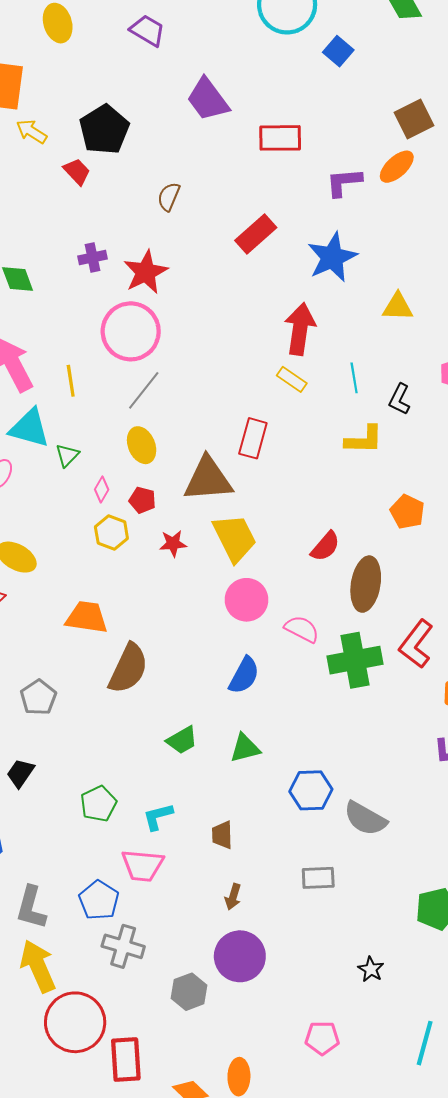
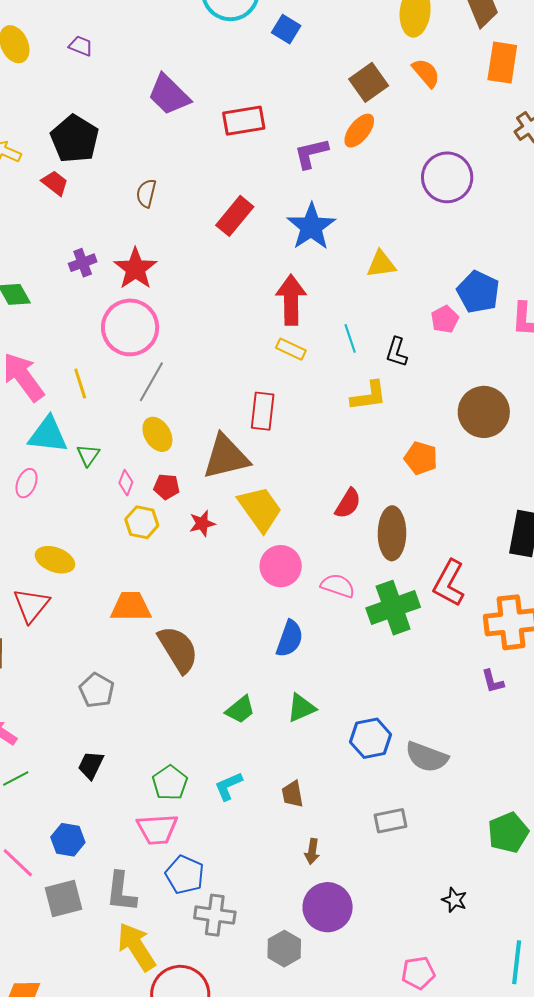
purple trapezoid: (148, 30) -> (81, 46), moved, size x0.7
brown semicircle: (128, 668) -> (178, 649), turned -48
pink trapezoid: (143, 865) -> (157, 829), moved

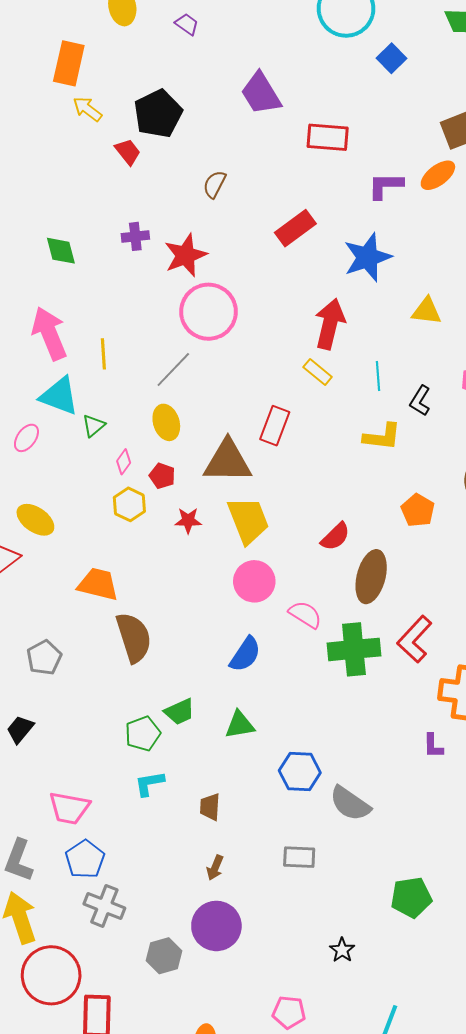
pink circle: (130, 327) -> (208, 312), moved
green pentagon: (170, 783) -> (143, 734), moved

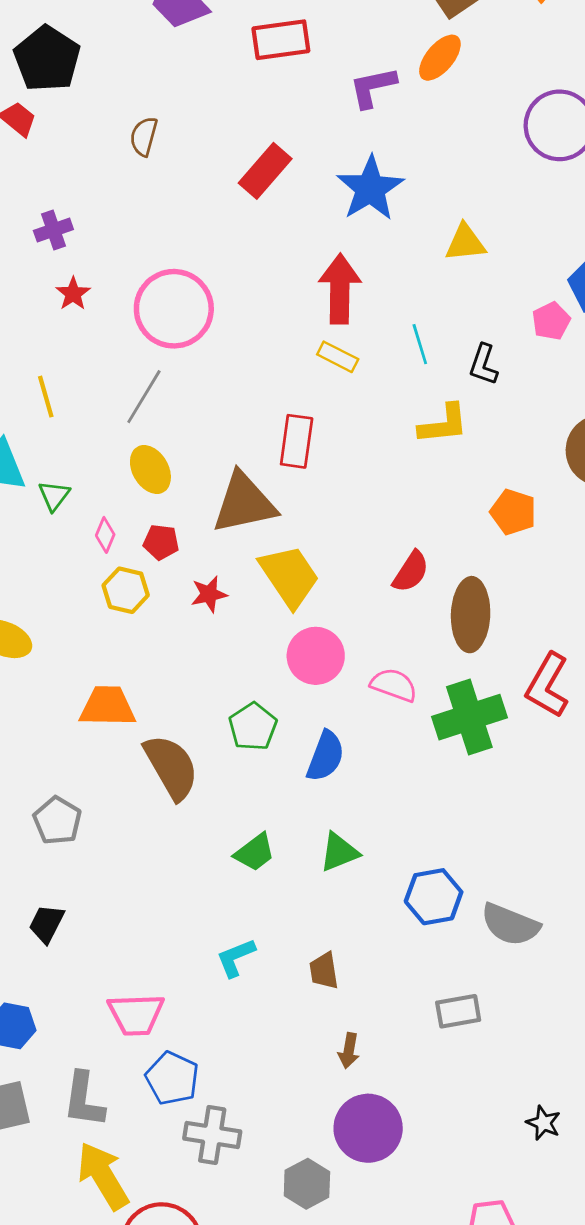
red star: (185, 255) -> (73, 294), moved, size x0.6
green pentagon: (143, 734) -> (253, 727), moved

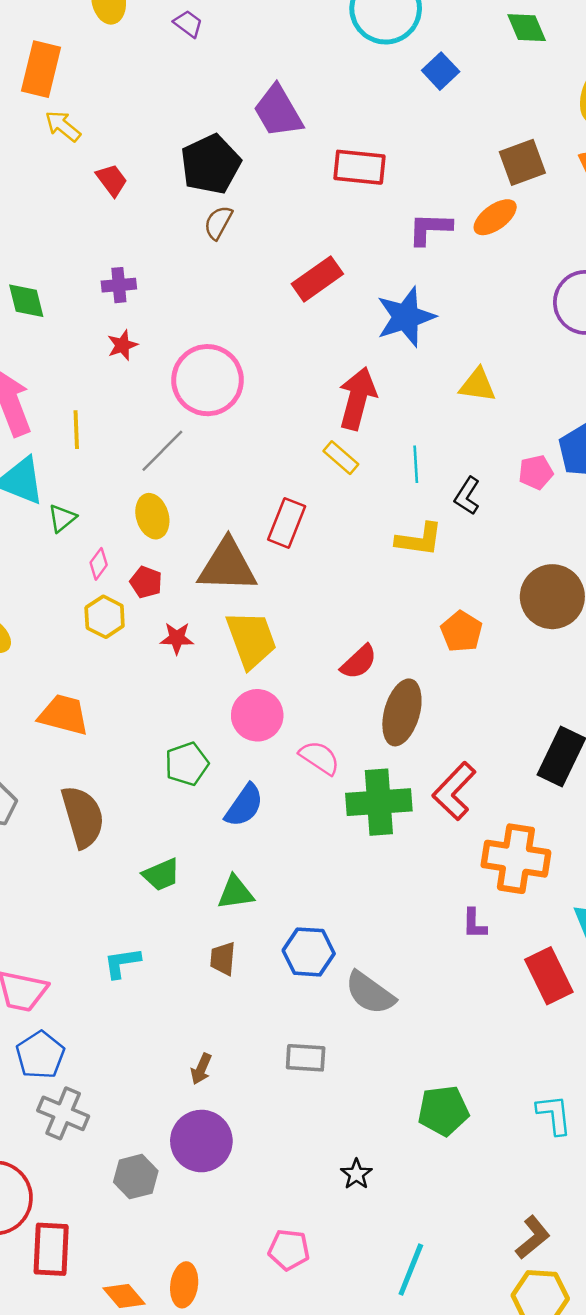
black pentagon: (47, 59) -> (211, 164), moved
brown semicircle: (171, 767) -> (83, 817), moved
brown trapezoid: (324, 971) -> (223, 959), moved

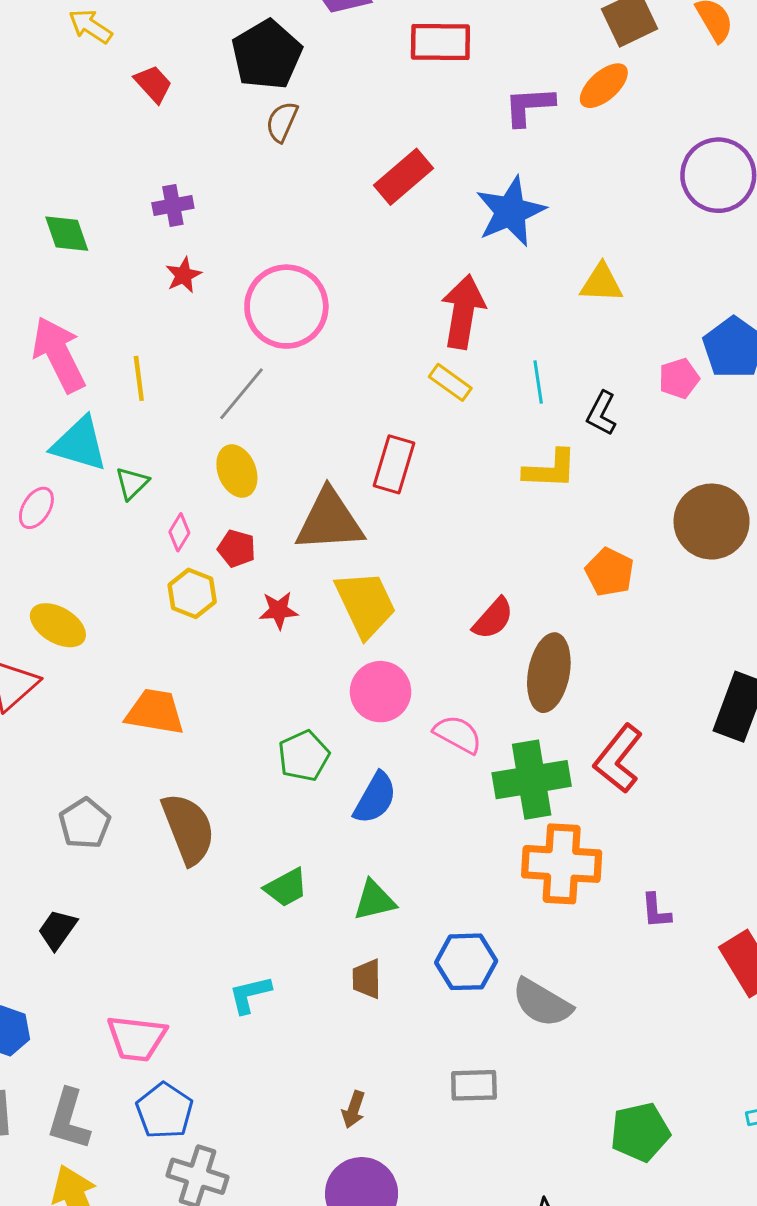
orange cross: (516, 859) -> (562, 864), moved

